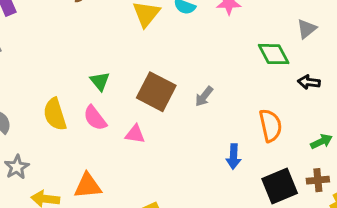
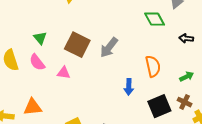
black arrow: (309, 82) -> (186, 38), moved
gray arrow: (204, 96) -> (109, 47), size x1.5
brown cross: (318, 180) -> (185, 102), turned 32

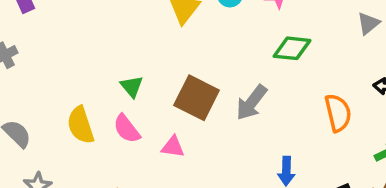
green diamond: (155, 19) -> (292, 48), moved, turned -55
orange semicircle: (153, 66) -> (338, 113), moved

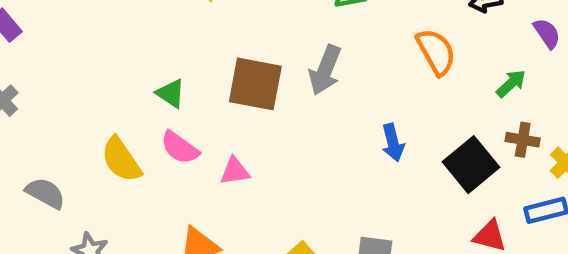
pink triangle: (173, 147) -> (235, 171), moved

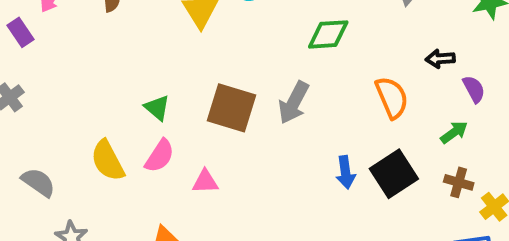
purple semicircle: (547, 33) -> (474, 89), moved
pink semicircle: (180, 148) -> (160, 156), turned -99
black square: (471, 165) -> (394, 174), moved

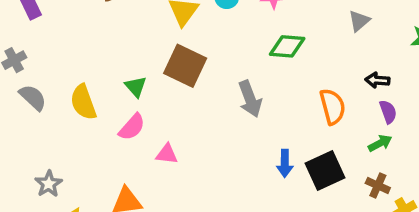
purple semicircle: (474, 89) -> (388, 112), moved
gray arrow: (294, 103) -> (250, 99), turned -57
brown square: (232, 108) -> (185, 66), moved
yellow semicircle: (108, 161) -> (83, 102), moved
gray semicircle: (38, 182) -> (33, 97), moved

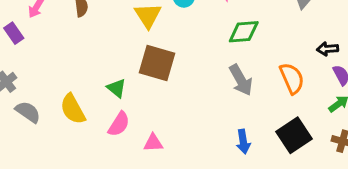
gray arrow: (250, 99) -> (241, 80), moved
blue arrow: (285, 163) -> (243, 142), moved

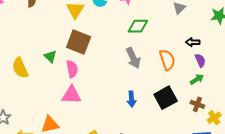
pink semicircle: (119, 124) -> (72, 69), moved, turned -48
pink triangle: (153, 143) -> (72, 95), size x1.5

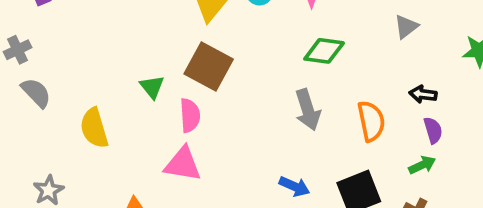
yellow semicircle: (20, 68) -> (94, 128), moved
blue arrow: (131, 99) -> (294, 186), turned -70

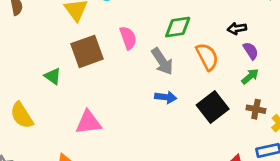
green diamond: (324, 51) -> (178, 27), moved
brown square: (209, 66) -> (87, 51), turned -32
pink semicircle: (190, 115) -> (128, 38), moved
blue arrow: (294, 186) -> (166, 97), moved

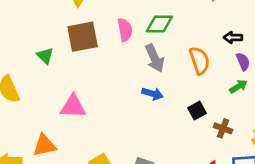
green diamond: (178, 27) -> (159, 24), moved
black square: (213, 107) -> (197, 111), size x0.6
brown cross: (256, 109) -> (223, 128), moved

